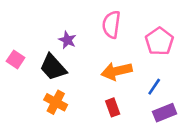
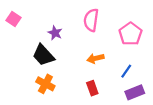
pink square: (16, 59) -> (14, 19), moved
orange arrow: (117, 71) -> (95, 58), size x0.7

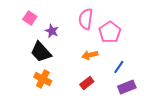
pink square: (14, 19) -> (30, 18), moved
pink pentagon: (131, 34) -> (110, 32), moved
red rectangle: (92, 88) -> (87, 83), turned 72

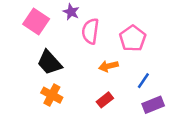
pink square: (30, 18) -> (36, 22), size x1.5
pink semicircle: (86, 19) -> (90, 31), moved
purple star: (52, 31) -> (71, 12), moved

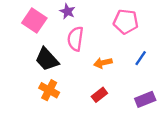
pink semicircle: (90, 31) -> (75, 39), moved
pink pentagon: (133, 38) -> (126, 22), moved, turned -30
blue line: (143, 81) -> (141, 58), moved

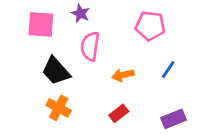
pink square: (34, 20) -> (41, 24), turned -30

